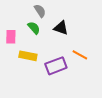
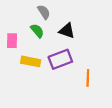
orange line: (80, 55) -> (88, 78), moved, turned 63
purple rectangle: (56, 66) -> (60, 59), moved

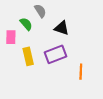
green semicircle: (37, 31) -> (26, 24), moved
yellow rectangle: (31, 61) -> (28, 56), turned 66

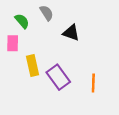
green semicircle: (26, 24) -> (22, 21), moved
purple rectangle: (55, 54) -> (58, 77), moved, turned 75

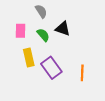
green semicircle: (22, 21) -> (43, 35), moved
pink rectangle: (13, 43) -> (21, 31), moved

